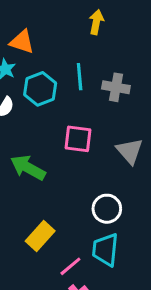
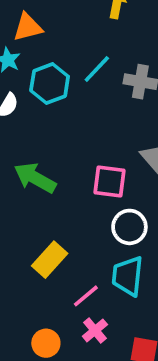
orange triangle: (22, 42) -> (28, 27), turned -32
cyan line: (80, 77) -> (97, 69), turned 48
pink square: (78, 139) -> (109, 182), moved

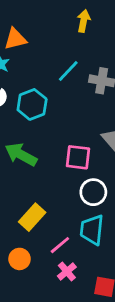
cyan hexagon: (50, 83) -> (32, 104), moved
orange circle: (46, 343) -> (20, 259), moved

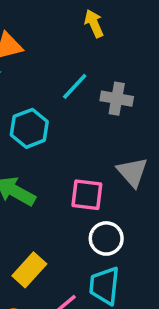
yellow arrow: (84, 21) -> (94, 23), turned -35

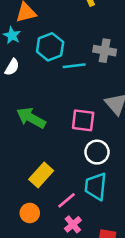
cyan line: (75, 86) -> (74, 66), moved, turned 40
cyan hexagon: (29, 128) -> (50, 47), moved

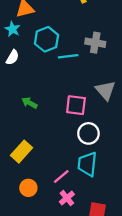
green arrow: (31, 118) -> (29, 103), size x0.6
yellow rectangle: (41, 175) -> (22, 152), moved

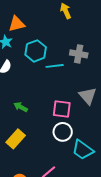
white circle: (88, 133) -> (63, 132), moved
yellow rectangle: (22, 152) -> (16, 139), moved
cyan trapezoid: (87, 164) -> (83, 150), moved, turned -60

